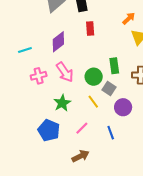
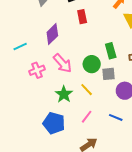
gray square: (109, 88) -> (108, 74), turned -32
yellow line: (93, 102) -> (87, 90), moved
blue line: (111, 133) -> (116, 117), turned -40

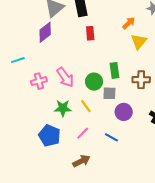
purple diamond: (52, 34) -> (45, 32), moved
cyan line: (20, 46) -> (18, 60), moved
green star: (64, 94) -> (63, 108), turned 30

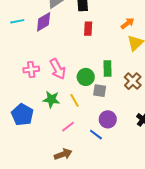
cyan line: (18, 60) -> (17, 21), moved
brown cross: (141, 80) -> (133, 81), turned 36
purple circle: (124, 112) -> (108, 119), moved
blue pentagon: (50, 136) -> (22, 115), moved

